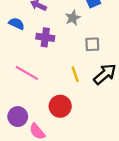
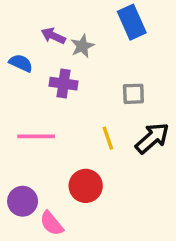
gray star: (73, 18) -> (82, 46), moved
pink line: (27, 73) -> (36, 136), turned -30

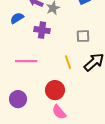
blue semicircle: (21, 63) -> (17, 18), turned -56
pink semicircle: (52, 223) -> (59, 112), moved

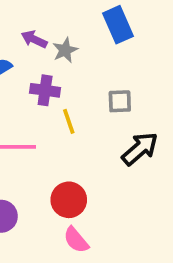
yellow line: (68, 62) -> (69, 121), moved

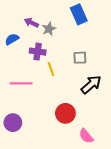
red circle: (69, 200) -> (65, 113), moved
pink semicircle: (76, 240) -> (86, 136), moved

